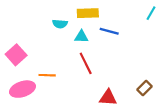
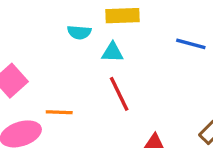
blue line: (109, 31) -> (191, 44), moved

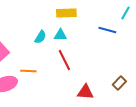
cyan semicircle: (79, 32) -> (40, 37), moved, turned -64

